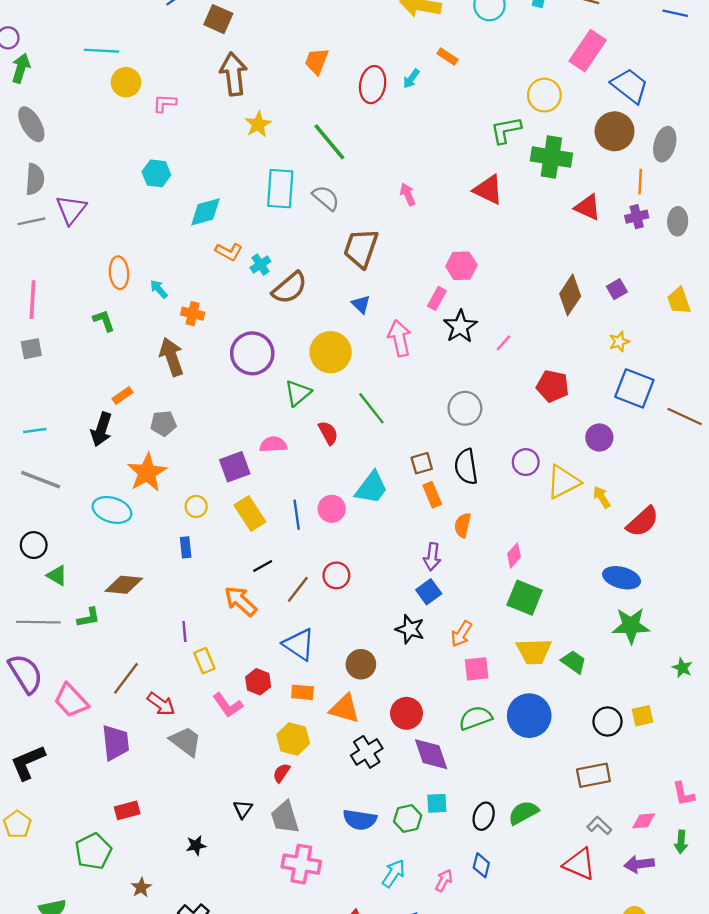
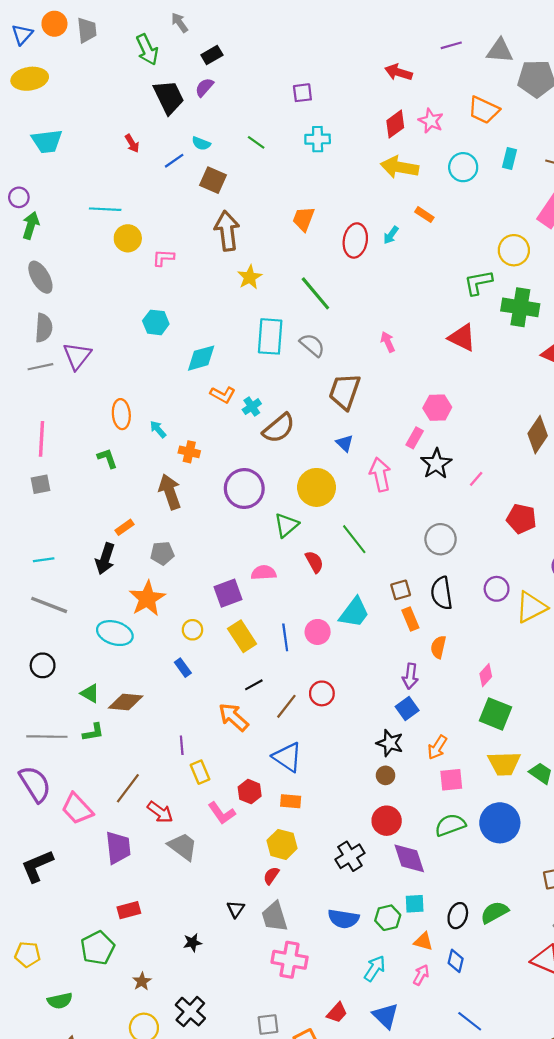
blue rectangle: (186, 547) -> (183, 668), turned -30
green triangle: (57, 575) -> (90, 693), moved
brown circle: (361, 664) -> (386, 775), moved, size x0.7
orange triangle: (345, 709) -> (423, 941), moved, size x0.7
yellow pentagon: (17, 824) -> (27, 954), moved, turned -30

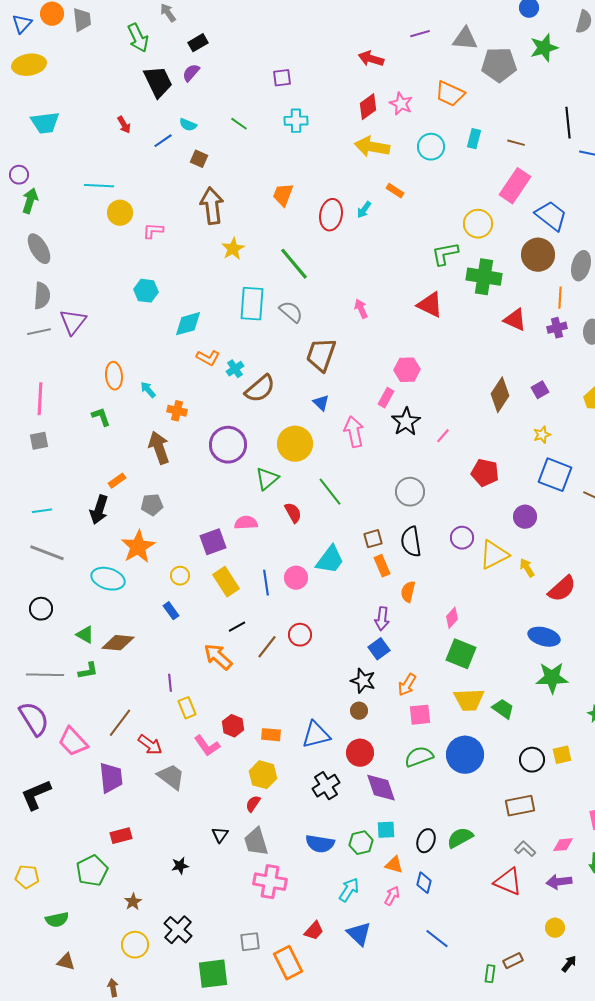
brown square: (213, 180) -> (199, 159), size x0.7
blue triangle: (287, 757) -> (316, 735), moved, turned -48

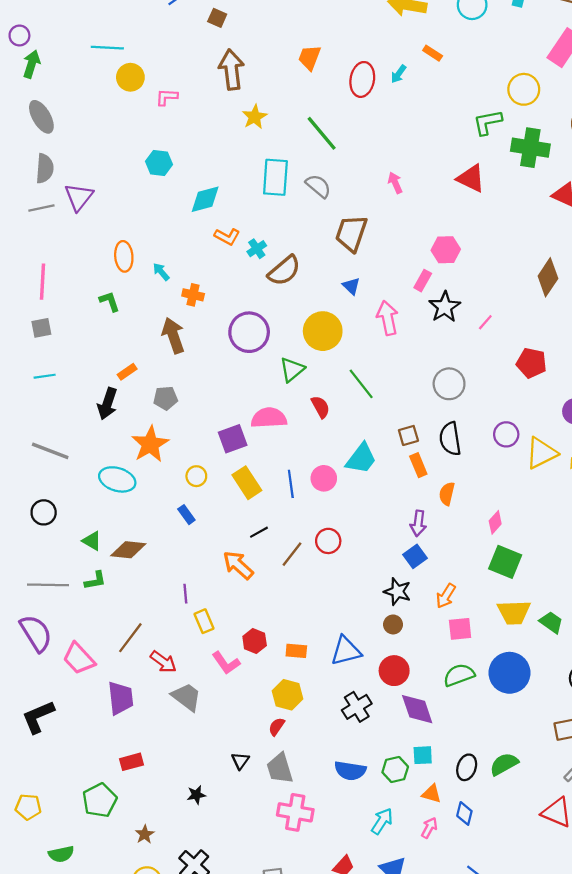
cyan line: (42, 511) -> (45, 376), moved
pink semicircle: (246, 523) -> (269, 418), size x1.4

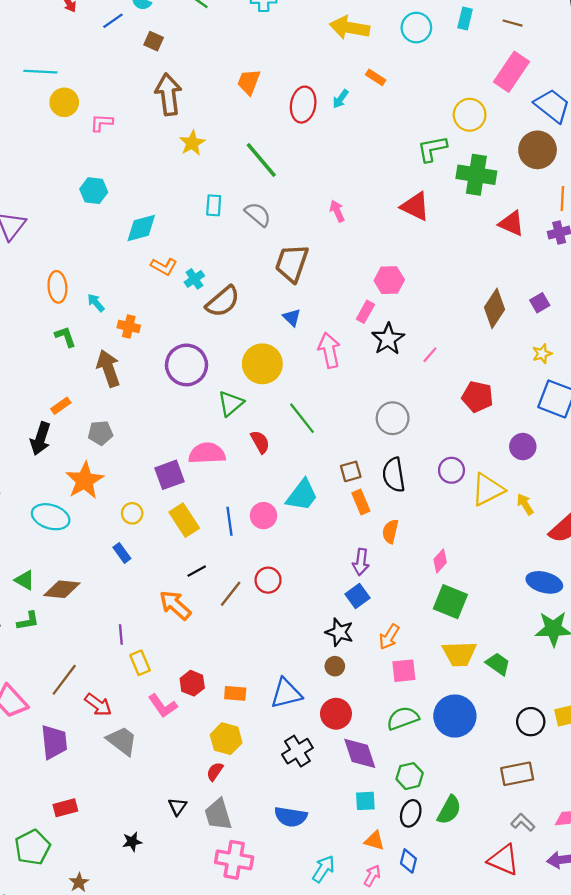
cyan rectangle: (275, 177) -> (214, 205), size x0.6
green L-shape: (110, 301) -> (65, 337), moved
green semicircle: (504, 764) -> (449, 810), turned 148
green hexagon: (395, 770) -> (410, 776), moved

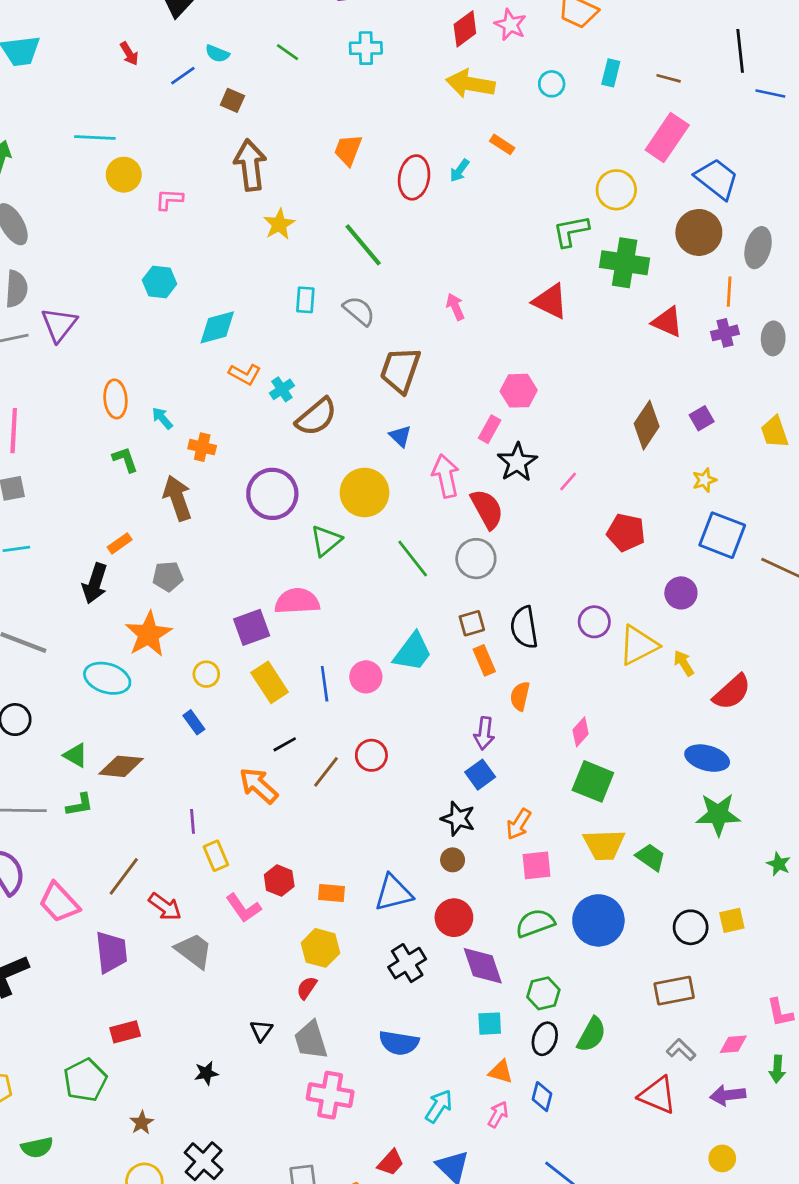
cyan circle: (416, 28) -> (552, 84), size x0.7
gray circle: (393, 418) -> (476, 559), moved
red semicircle: (260, 442) -> (487, 509), moved, size x1.4

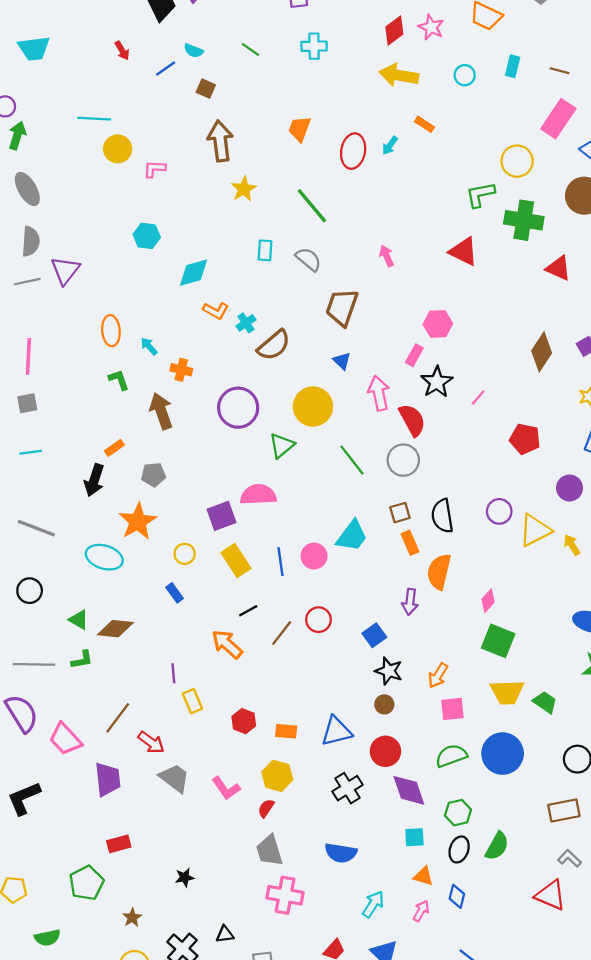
orange semicircle: (520, 696) -> (439, 572), size x1.5
blue square: (480, 775) -> (374, 635), moved
pink L-shape: (243, 908) -> (226, 788), moved
black triangle: (261, 1030) -> (225, 934), moved, turned 48

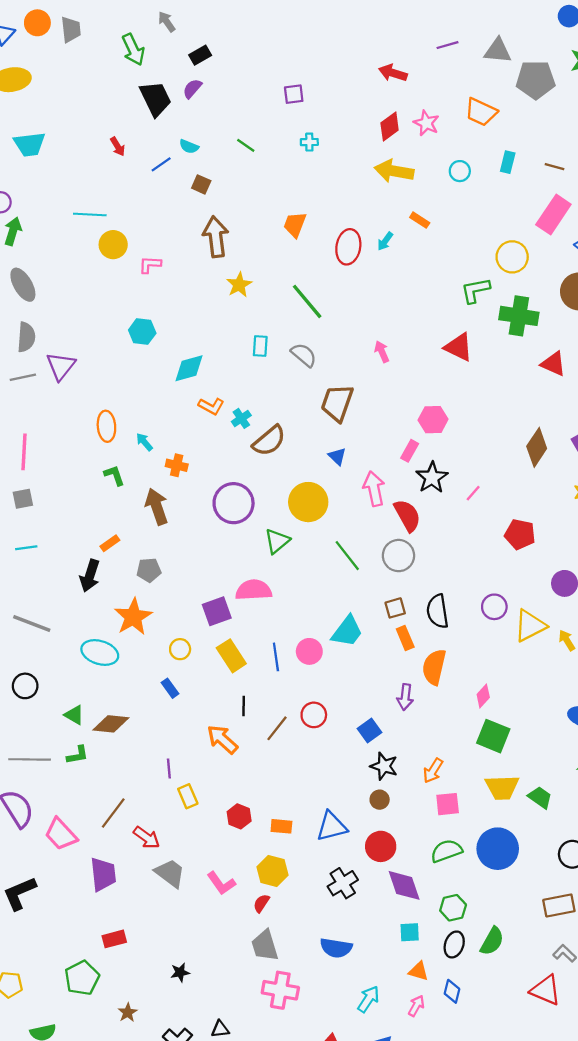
cyan cross: (314, 46) -> (309, 142), size x0.7
black line: (248, 611) -> (244, 706), turned -60

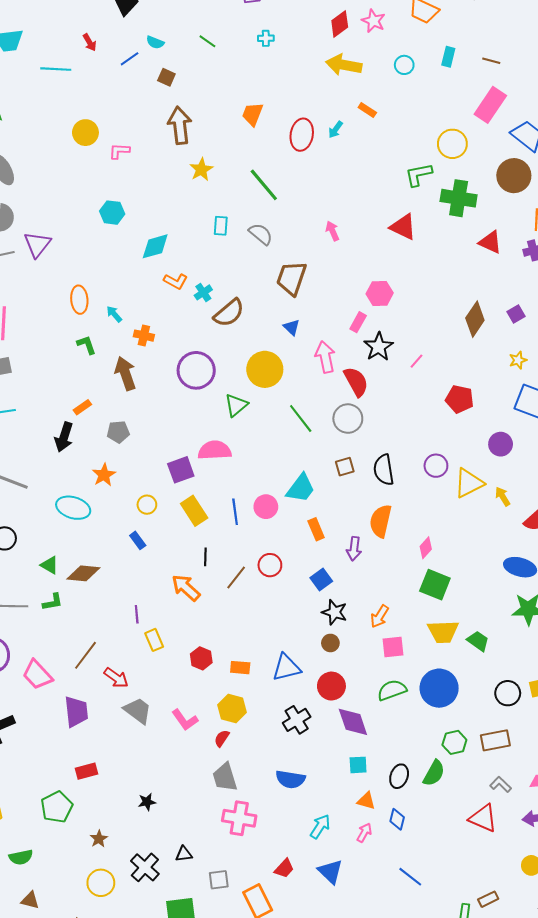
cyan line: (90, 215) -> (56, 69), moved
orange star: (133, 617) -> (104, 475), size x0.7
orange rectangle: (405, 638) -> (316, 529), moved
green hexagon: (453, 908) -> (454, 742), moved

